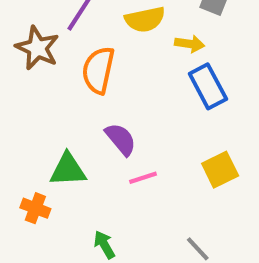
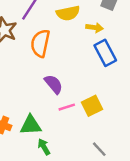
green triangle: (68, 170) -> (31, 125), moved
yellow square: (220, 170) -> (92, 106), moved

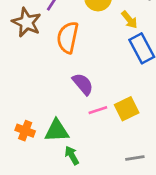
yellow arrow: (94, 28) -> (129, 20), turned 42
gray line: (99, 149) -> (135, 158), turned -56

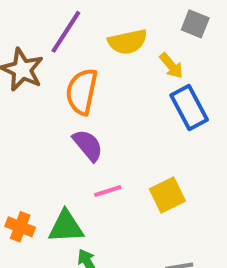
purple semicircle: (83, 84) -> (88, 145), moved
pink line: (98, 110) -> (108, 191), moved

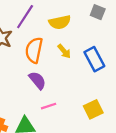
yellow arrow: (171, 66) -> (64, 51), moved
yellow square: (167, 195) -> (93, 109), moved

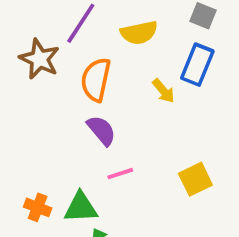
yellow arrow: (64, 51) -> (163, 91), moved
blue rectangle: (94, 59) -> (197, 65), moved, turned 50

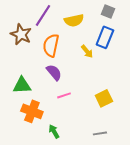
orange cross: (38, 207) -> (32, 111), moved, size x1.5
green triangle: (81, 207) -> (22, 85), moved

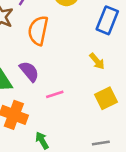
yellow arrow: (87, 51) -> (97, 61), moved
purple semicircle: (54, 72) -> (29, 71), moved

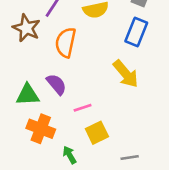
yellow arrow: (97, 61) -> (126, 74), size x1.6
yellow square: (106, 98) -> (97, 133), moved

